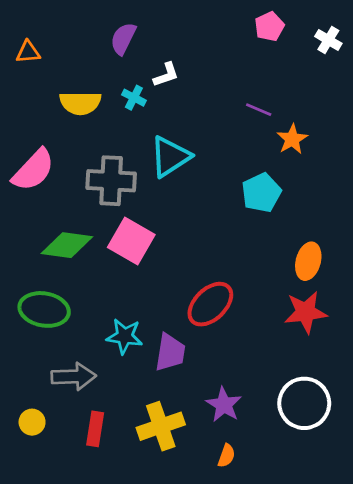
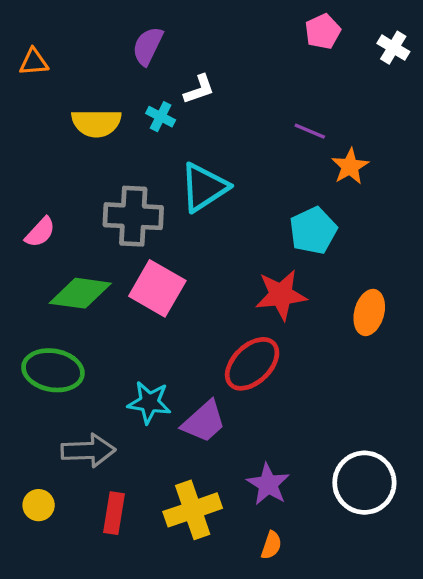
pink semicircle: (33, 170) -> (40, 232), moved, size x0.6
red star: (306, 312) -> (281, 295), moved
purple trapezoid: (170, 352) -> (204, 422), turned 39

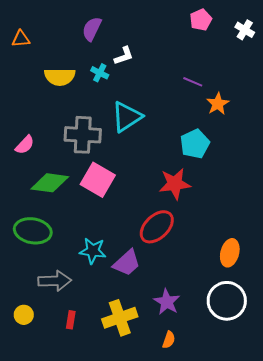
orange ellipse: (369, 312) -> (230, 253), moved
red rectangle: (114, 513) -> (71, 320), size x0.7

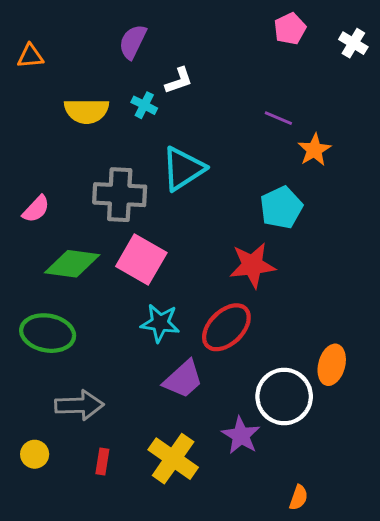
cyan star: (93, 251) -> (160, 323), moved
white circle: (227, 301) -> (284, 397), moved
yellow cross: (120, 318) -> (173, 459), turned -36
orange semicircle: (169, 340) -> (299, 497), moved

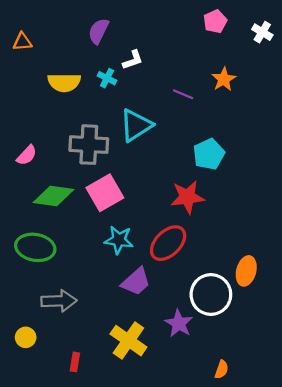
purple line: (278, 118) -> (183, 94), moved
orange star: (314, 150) -> (224, 79), moved
pink square: (141, 260) -> (105, 193), turned 30
red rectangle: (102, 461) -> (75, 362), moved

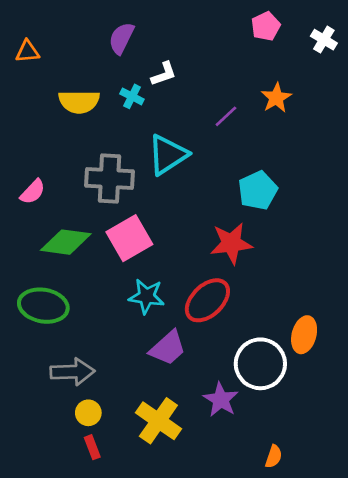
purple line: (183, 94) -> (226, 116), turned -66
yellow circle: (26, 337) -> (88, 413), moved
red rectangle: (75, 362) -> (92, 447), turned -30

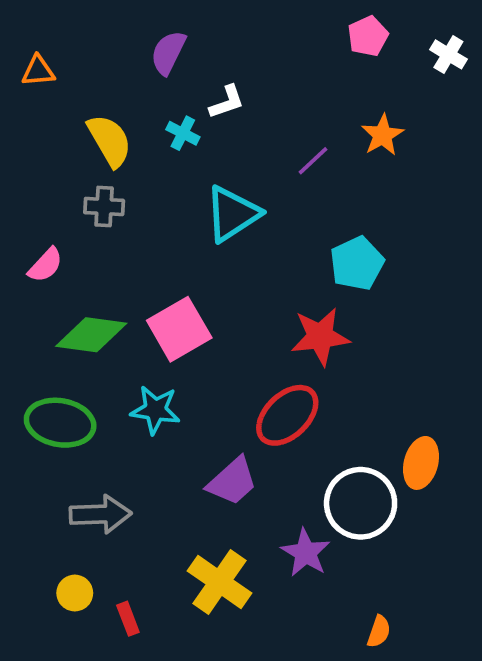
yellow semicircle: (79, 102) -> (110, 141), turned -120
gray cross: (109, 179) -> (104, 206), moved, size x0.6
cyan star: (147, 296) -> (155, 410), moved
yellow circle: (88, 413) -> (75, 593), moved

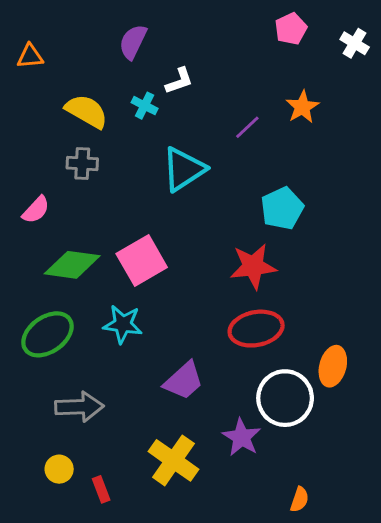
yellow semicircle: (110, 141) -> (87, 111), turned -30
red ellipse: (287, 415) -> (256, 329), moved, turned 33
green ellipse: (60, 423) -> (47, 334), turned -45

